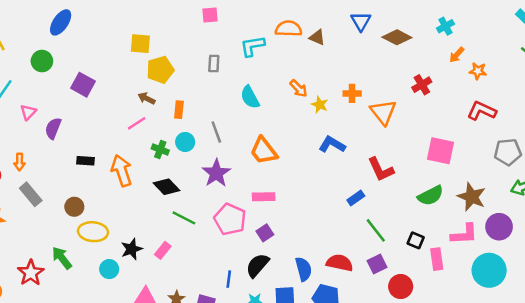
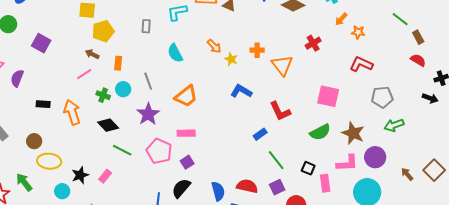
orange trapezoid: (264, 151) -> (186, 96), turned -90

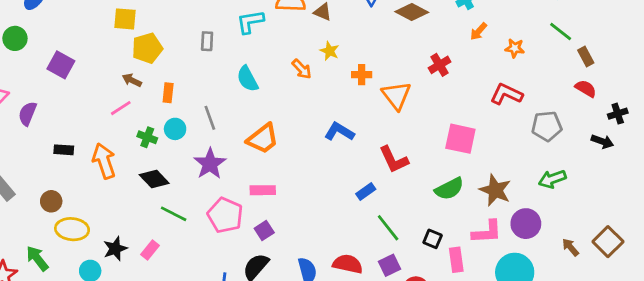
orange star: (358, 32) -> (515, 48), moved
yellow star: (231, 59) -> (330, 51), moved
gray pentagon: (382, 97) -> (547, 126), moved

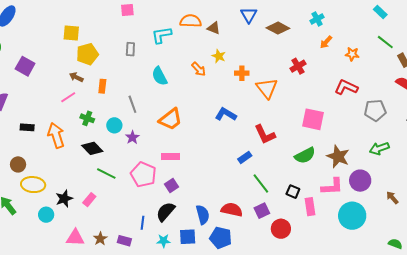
cyan circle: (175, 129) -> (114, 125), moved
purple star: (210, 164) -> (132, 137), size x0.6

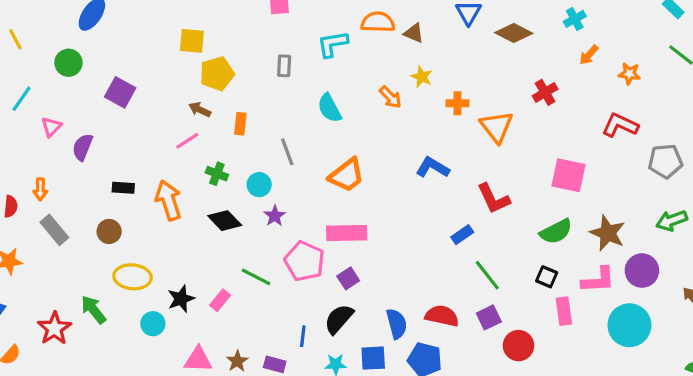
purple star: (132, 137) -> (275, 216), moved
pink rectangle: (171, 156) -> (347, 233), size x1.4
brown circle: (18, 164) -> (109, 231), moved
green line: (106, 174) -> (256, 277), moved
black square: (293, 192) -> (547, 277), moved

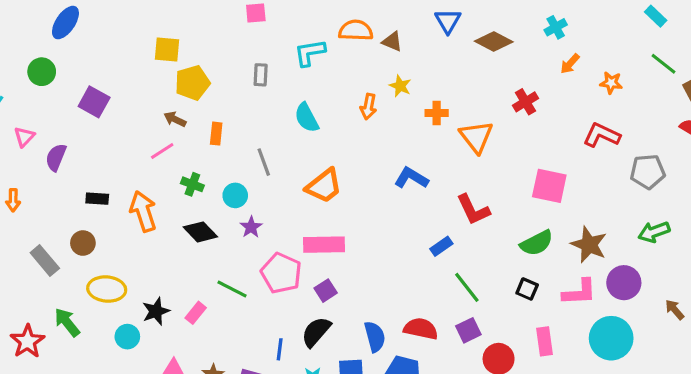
orange arrow: (390, 97) -> (368, 107), turned 55
gray rectangle: (54, 230) -> (45, 260), moved
pink rectangle: (564, 311) -> (545, 341), moved

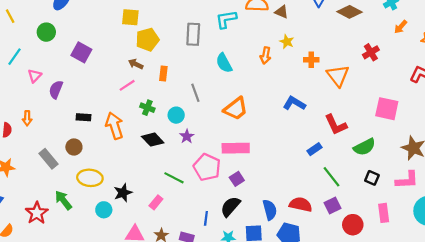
gray rectangle: (261, 75) -> (193, 34), size x1.5
green semicircle: (537, 243) -> (364, 147), moved
pink rectangle: (196, 313) -> (156, 202), moved

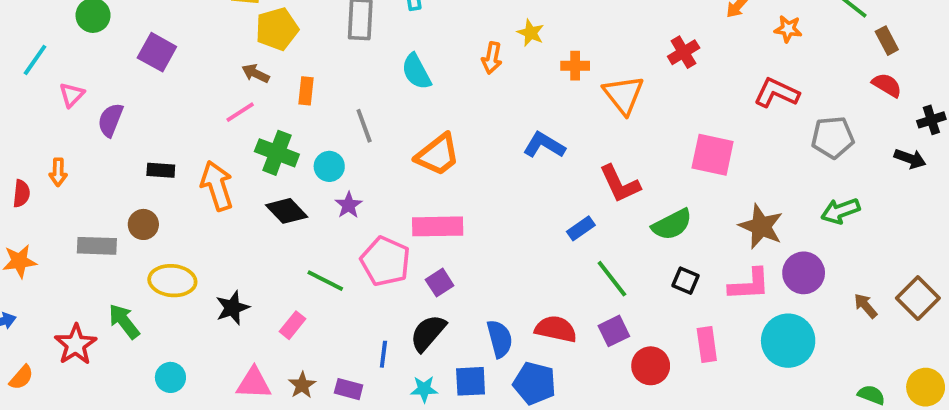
green cross: (147, 108) -> (277, 153), size x1.5
gray rectangle: (48, 159) -> (97, 246), turned -48
cyan circle: (104, 210) -> (170, 377), moved

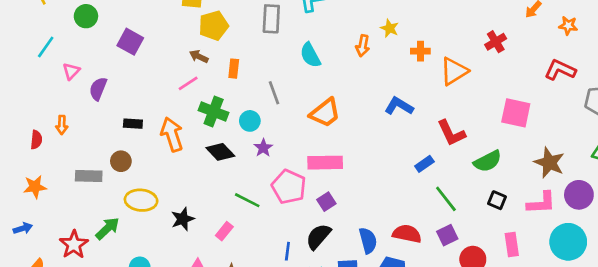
orange triangle: (624, 95) -> (454, 71), turned 36
green arrow: (124, 321) -> (107, 228), turned 85

